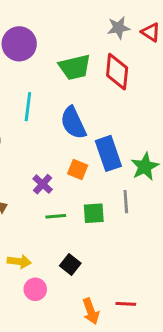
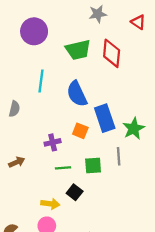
gray star: (119, 28) -> (98, 14), moved
purple cross: (43, 184) -> (53, 142), turned 35
yellow arrow: (19, 262) -> (50, 204), moved
black square: (70, 264) -> (75, 192), moved

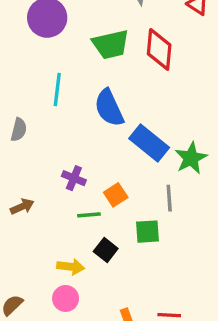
blue rectangle: (105, 118) -> (149, 143), turned -32
orange square: (80, 131) -> (116, 195), moved, turned 35
purple cross: (53, 142) -> (74, 178), turned 35
green square: (93, 166) -> (147, 232), moved

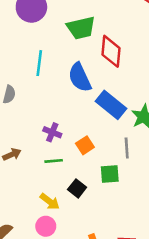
red diamond: (159, 49) -> (111, 51), moved
green line: (89, 215) -> (54, 161), moved
yellow arrow: (71, 267) -> (50, 201), turned 30

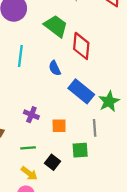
green trapezoid: (81, 28) -> (56, 26), turned -130
blue semicircle: (80, 77) -> (55, 68), size x0.6
orange square: (85, 145) -> (59, 126), turned 32
green line: (54, 161) -> (28, 148), moved

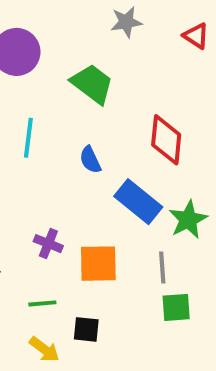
red diamond: (81, 46) -> (166, 140), moved
orange square: (59, 126) -> (98, 264), size x1.5
green square: (80, 150) -> (176, 307), moved
black square: (52, 162) -> (86, 329), turned -32

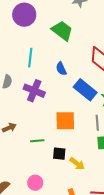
purple cross: (48, 244) -> (34, 91), moved, size x1.5
yellow arrow: (44, 349) -> (77, 164), moved

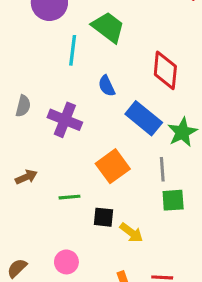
cyan line: (30, 58) -> (73, 50), moved
orange square: (65, 121) -> (113, 166), turned -35

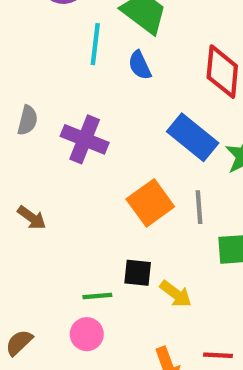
blue semicircle: (107, 86) -> (140, 65), moved
gray line: (162, 169) -> (199, 207), moved
brown arrow: (26, 177) -> (32, 218), turned 60
green line: (70, 197) -> (97, 296), moved

